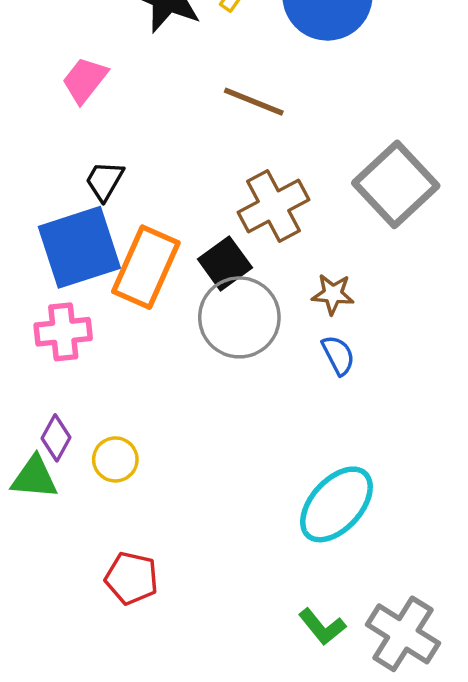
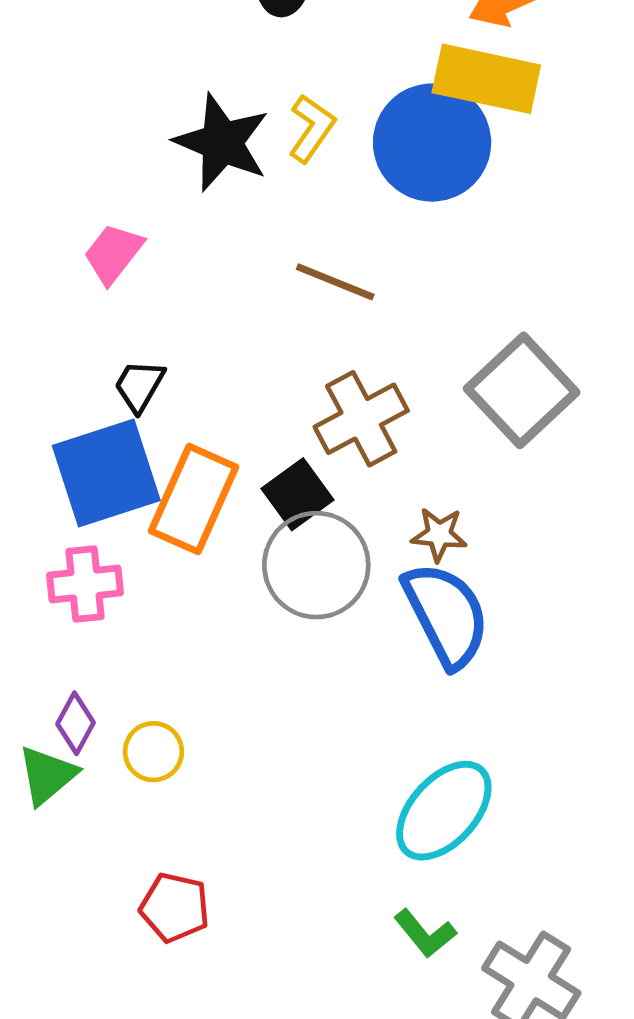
blue semicircle: (338, 355) -> (446, 615), size x2.0
green triangle: (34, 477) -> (47, 775), turned -45
green L-shape: (322, 627) -> (425, 933), moved

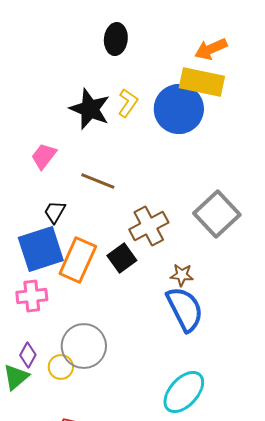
brown line: (335, 282) -> (98, 181), moved
gray circle: (316, 565) -> (84, 346), moved

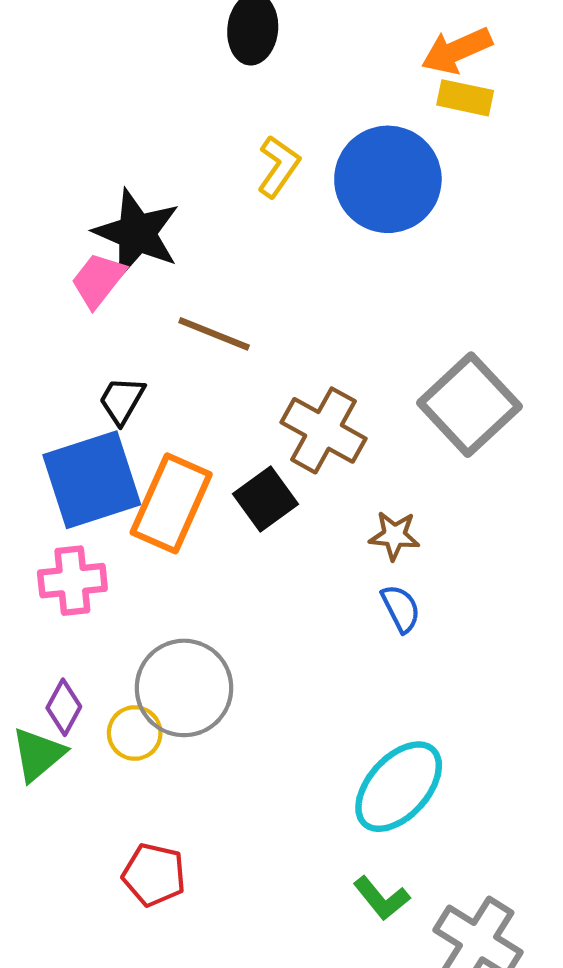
yellow rectangle: (202, 82) -> (465, 98), moved, size x0.6
black star: (90, 109) -> (137, 233), moved
brown cross: (149, 226) -> (324, 430), turned -33
blue semicircle: (185, 309) -> (401, 609), size x0.5

